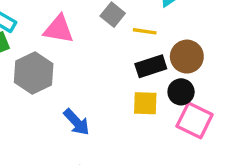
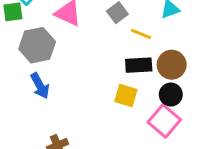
black circle: (181, 92) -> (171, 95), moved
blue arrow: (77, 122) -> (40, 86), moved

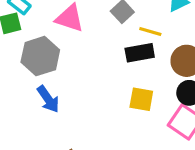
black rectangle: (139, 65) -> (140, 53), moved

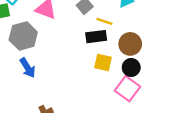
yellow square: (141, 99) -> (103, 63), moved

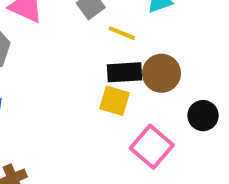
black rectangle: (96, 37) -> (124, 72), moved
black circle: (131, 67) -> (203, 116), moved

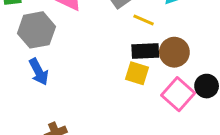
pink square: (152, 147) -> (178, 94), moved

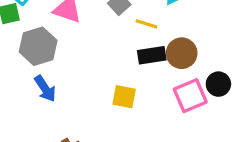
yellow square: (137, 73) -> (124, 97), moved
pink square: (178, 94) -> (190, 96), turned 32

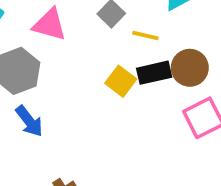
yellow square: (124, 97) -> (121, 81), moved, turned 30

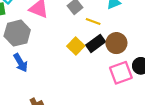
black rectangle: (154, 73) -> (96, 43), turned -30

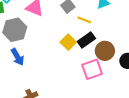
brown circle: (116, 43) -> (105, 51), moved
pink square: (121, 73) -> (92, 69), moved

